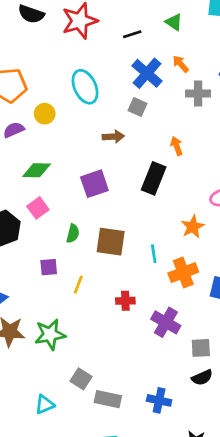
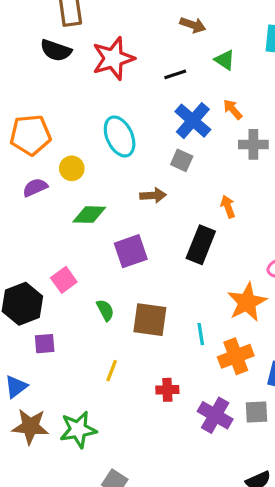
green diamond: (37, 170) -> (89, 215), moved
orange star: (193, 227) -> (247, 302), size x1.4
green semicircle: (73, 233) -> (105, 310), turned -42
purple square: (49, 267) -> (45, 344), moved
gray square: (201, 348) -> (257, 412), moved

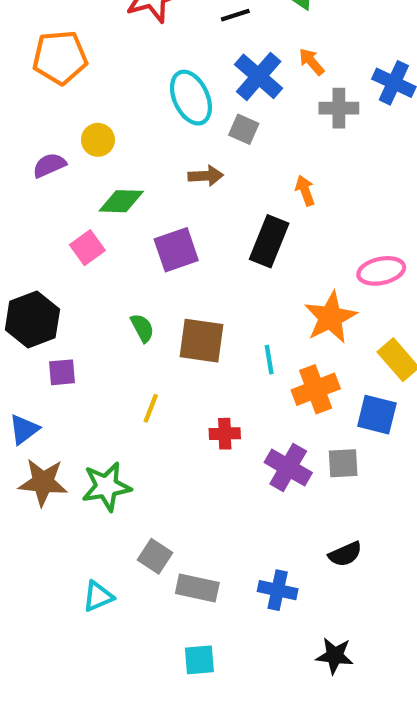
orange pentagon: (30, 135) -> (60, 57), moved
cyan ellipse: (120, 136) -> (191, 98), moved
pink square: (64, 280) -> (87, 248), moved

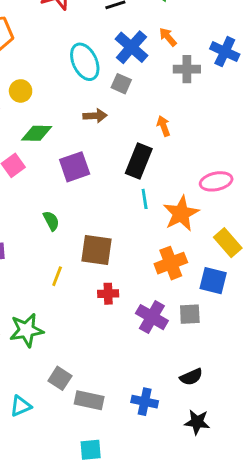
brown square: (202, 341) -> (96, 250), moved
cyan line: (269, 360) -> (145, 199), moved
black star: (335, 656) -> (197, 422), moved

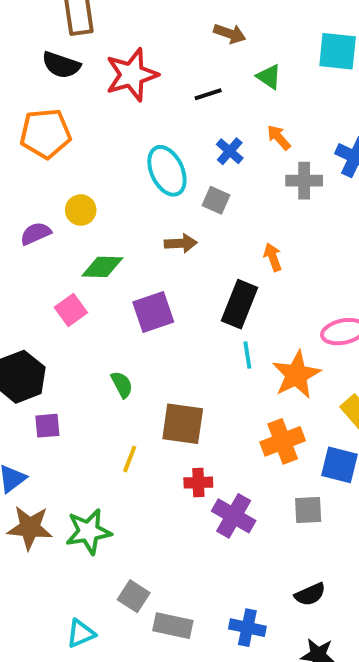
blue cross: (131, 47) -> (230, 151), size x0.6
purple cross: (152, 317) -> (234, 516), moved

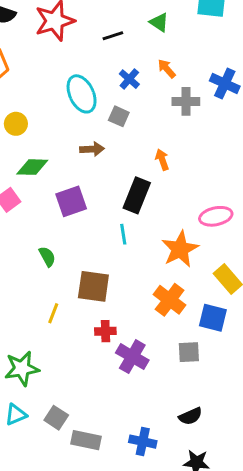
cyan line: (247, 355) -> (123, 234), moved
orange cross: (283, 441) -> (170, 300), turned -32
cyan triangle: (81, 633) -> (16, 415), moved

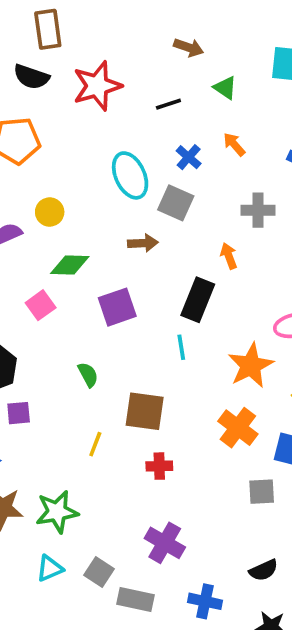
gray cross: (186, 101) -> (258, 210), moved
gray square: (119, 116) -> (176, 203), size x1.4
purple cross: (132, 357) -> (165, 543), moved

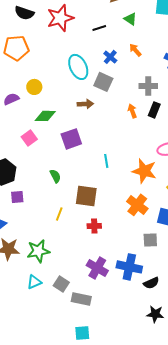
black rectangle: (198, 300) -> (154, 110), moved, size x0.7
orange star: (251, 366) -> (144, 171), turned -30
blue cross: (205, 601) -> (129, 267), moved, size x1.4

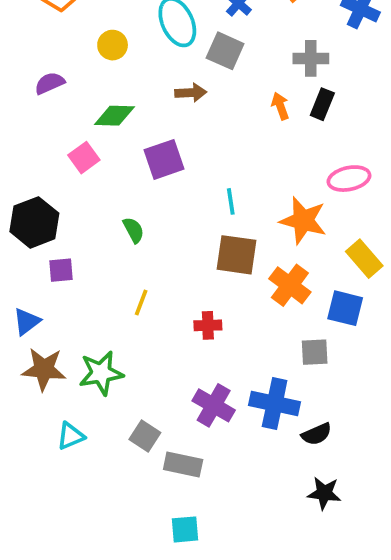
yellow circle: (34, 87) -> (113, 45), moved
brown square: (86, 196) -> (236, 255), moved
cyan triangle: (34, 282) -> (71, 436), moved

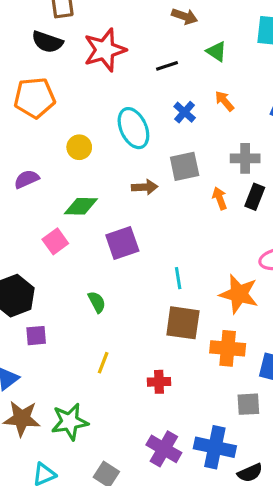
gray square: (225, 51) -> (185, 166), moved, turned -36
orange cross: (290, 285) -> (228, 348), turned -32

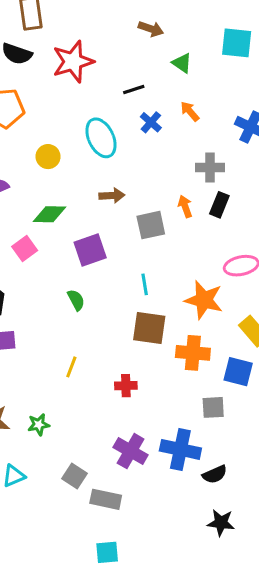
black line: (167, 66) -> (134, 90), moved
gray square: (185, 166) -> (151, 225), moved
green semicircle: (97, 302) -> (76, 300), moved
green star: (70, 422) -> (39, 425), size x0.6

